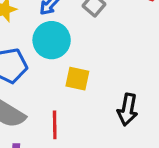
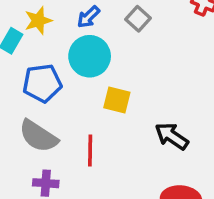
black arrow: (128, 110) -> (172, 136), turned 112

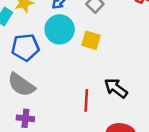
yellow square: (117, 100) -> (91, 40), moved
red line: (90, 151) -> (86, 100), moved

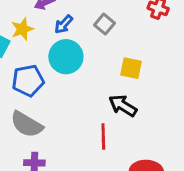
yellow square: (91, 40) -> (131, 68), moved
black arrow: (116, 88) -> (123, 106), moved

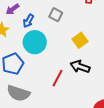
yellow square: (131, 68) -> (80, 40), turned -35
red line: (103, 137) -> (57, 78), moved, turned 42

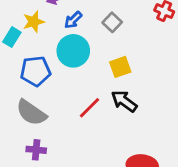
yellow square: (80, 40) -> (120, 67), moved

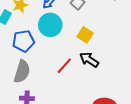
yellow square: (120, 67) -> (85, 35), turned -35
gray semicircle: (31, 113) -> (22, 71), turned -105

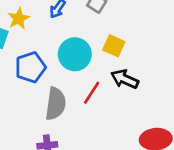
cyan circle: (50, 25) -> (75, 54), moved
gray semicircle: (22, 71) -> (56, 104), moved

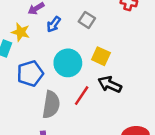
yellow star: (19, 19) -> (21, 32), turned -30

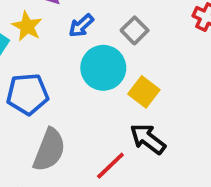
cyan circle: (68, 63) -> (103, 68), moved
red line: (82, 96) -> (110, 166), moved

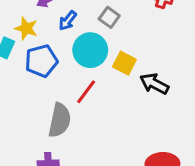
blue pentagon: (27, 94) -> (41, 61), moved
black arrow: (148, 139) -> (154, 84), moved
red line: (110, 166) -> (86, 92), moved

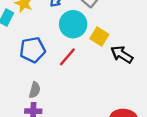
blue pentagon: (41, 61) -> (33, 50), moved
gray semicircle: (60, 120) -> (35, 90), moved, size x0.6

